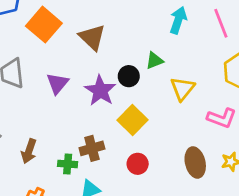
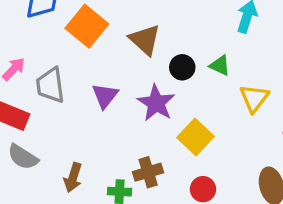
green triangle: (154, 60) -> (220, 65), turned 48
black circle: (129, 76) -> (182, 67), moved

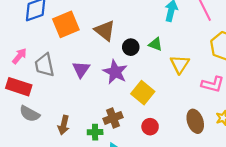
orange square: (87, 26) -> (66, 24), turned 32

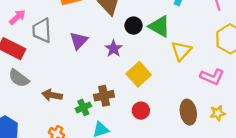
green triangle: (155, 44) -> (159, 26), size x1.5
purple star: (115, 72) -> (114, 49), size x0.7
brown arrow: (64, 125) -> (52, 95), turned 78
green cross: (95, 132) -> (83, 107), turned -32

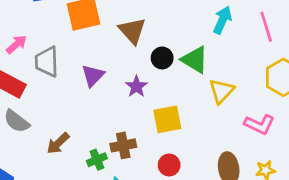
yellow square: (139, 74) -> (167, 119), turned 30
brown arrow: (52, 95) -> (58, 143), turned -54

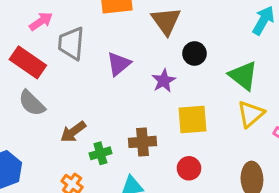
green triangle: (195, 60) -> (243, 76), moved
yellow triangle: (221, 91) -> (251, 114), moved
green cross: (97, 160) -> (100, 153), moved

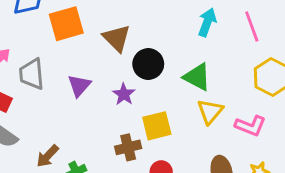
black circle: (194, 53) -> (148, 64), size x1.4
brown cross: (142, 142) -> (128, 147), moved

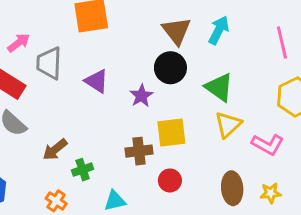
cyan arrow: (207, 22) -> (219, 30), moved
brown triangle: (117, 38) -> (177, 31), moved
purple triangle: (79, 86) -> (97, 81), turned -45

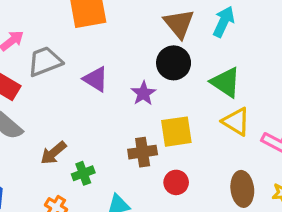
gray trapezoid: (49, 63) -> (45, 61), turned 68
yellow triangle: (228, 125) -> (236, 122), turned -44

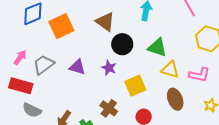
brown triangle: (179, 24) -> (105, 22), moved
brown cross: (143, 152) -> (109, 108), moved, turned -30
brown ellipse: (242, 189) -> (175, 99), moved

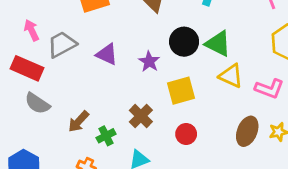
black circle: (122, 44) -> (184, 42), moved
pink arrow: (20, 57) -> (32, 30), turned -70
brown ellipse: (175, 99) -> (247, 131), moved, turned 35

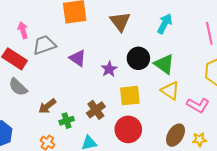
red circle: (186, 134) -> (128, 129), size x1.6

